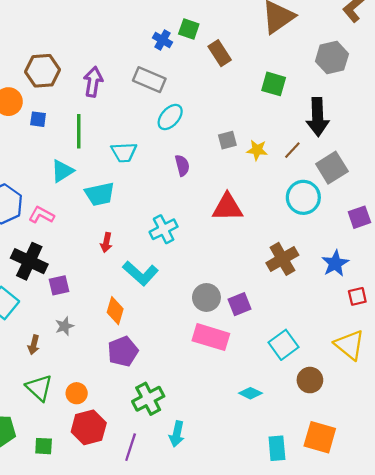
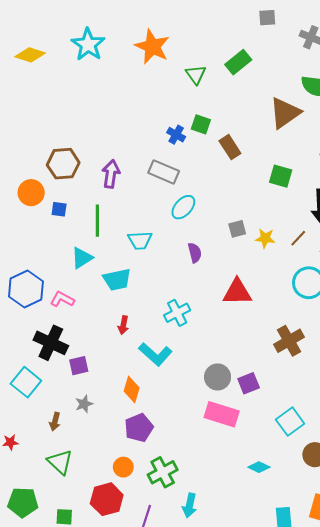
orange circle: (77, 393) -> (123, 467), moved

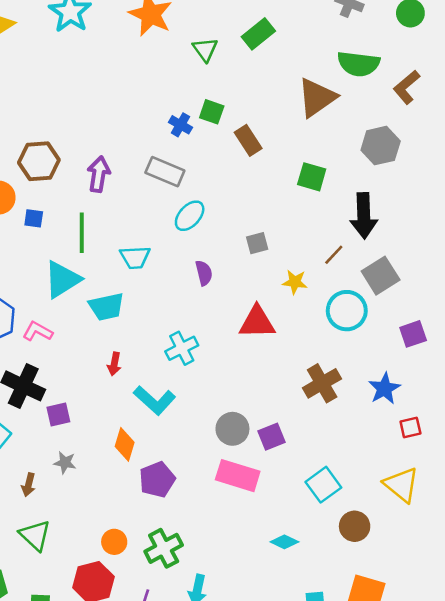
yellow star: (265, 238) -> (295, 282), moved
cyan triangle: (82, 258) -> (62, 279), size x1.4
gray star: (84, 404) -> (65, 463), turned 30
purple pentagon: (139, 428) -> (157, 479), moved

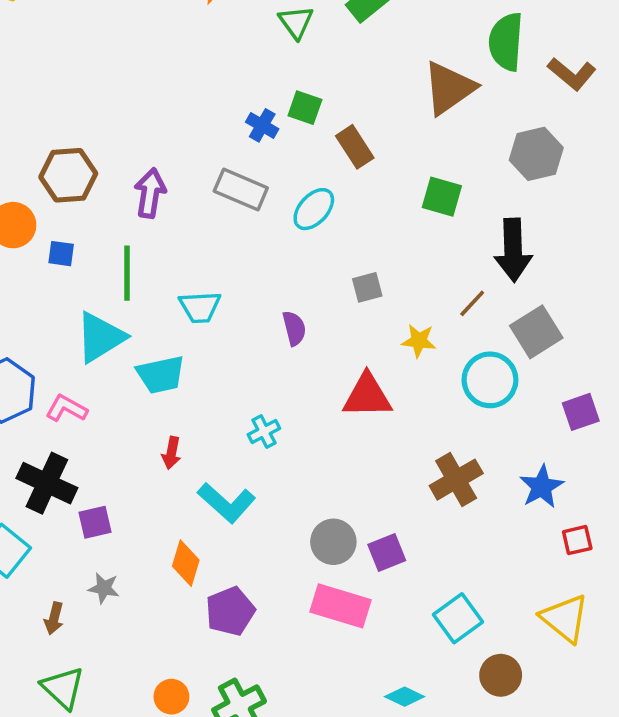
green semicircle: (358, 64) -> (506, 42), turned 87
brown L-shape: (407, 87) -> (572, 74), turned -100
cyan ellipse: (190, 216) -> (314, 209), moved
cyan cross: (182, 348) -> (264, 431), size x0.7

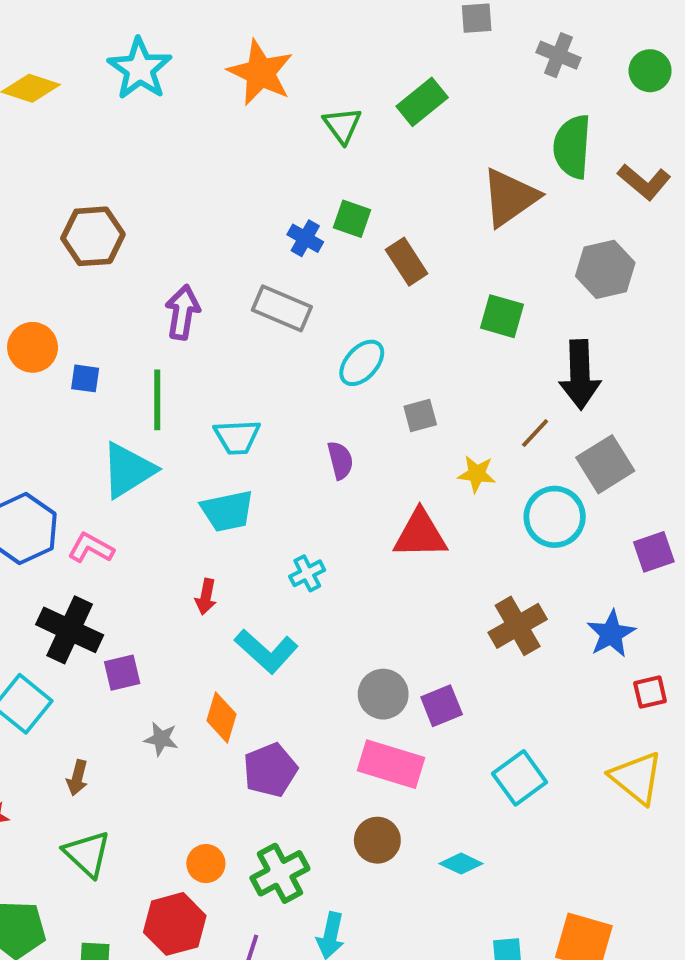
brown hexagon: (68, 175) -> (93, 236), moved
cyan ellipse: (314, 209) -> (362, 363), moved
cyan trapezoid: (161, 375) -> (227, 511), moved
gray star: (104, 588) -> (161, 739), moved
brown circle: (501, 675) -> (377, 840), moved

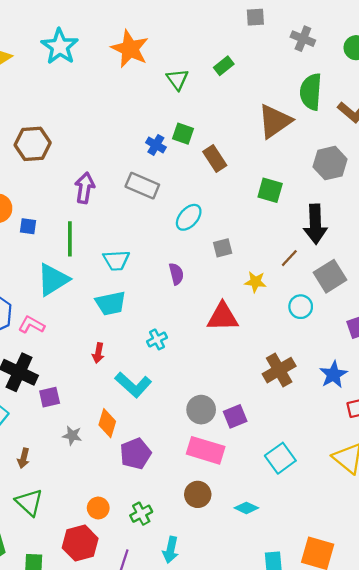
green rectangle: (422, 102) -> (224, 66), size x0.7
cyan circle: (555, 517) -> (301, 307), size x0.7
green cross: (280, 873) -> (141, 514), size x0.7

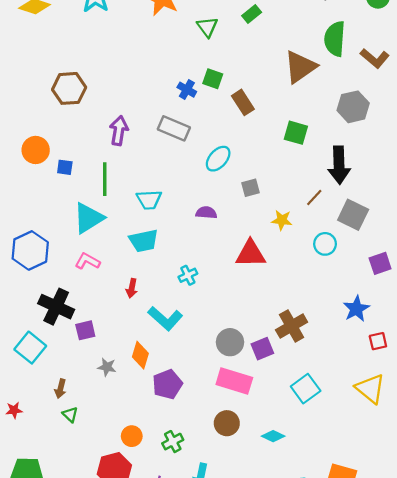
purple semicircle: (176, 274) -> (206, 213), turned -72
gray square: (330, 276) -> (353, 215), turned -32
pink L-shape: (31, 325) -> (87, 261), moved
brown cross: (279, 370) -> (292, 326), moved
green triangle: (29, 502) -> (70, 415), moved, size x0.6

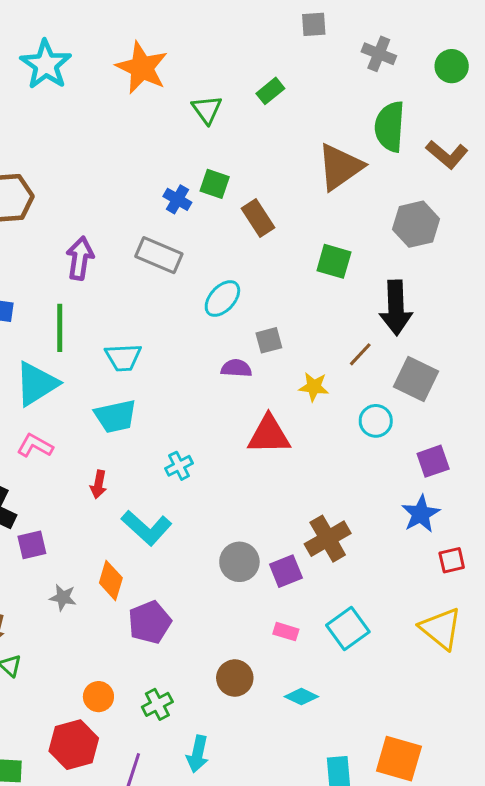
purple semicircle: (206, 213) -> (236, 368), moved
purple square: (380, 263) -> (433, 461), moved
pink rectangle: (234, 381) -> (286, 632), moved, size x0.5

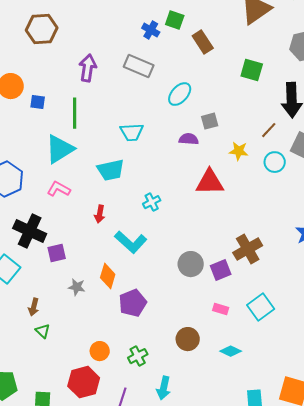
cyan trapezoid: (123, 357) -> (132, 132), moved
cyan circle: (376, 421) -> (275, 162), moved

